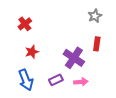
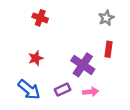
red cross: (25, 24) -> (40, 18), moved, turned -32
blue arrow: (26, 80) -> (29, 90), turned -30

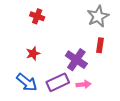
gray star: (106, 18) -> (98, 16), size x1.5
purple rectangle: (63, 90) -> (58, 82), size x1.5

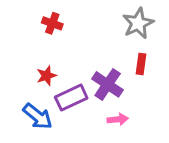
purple rectangle: (58, 82) -> (71, 98), moved

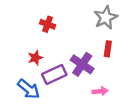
red cross: (52, 23) -> (48, 24), moved
pink arrow: (118, 119) -> (100, 91), moved

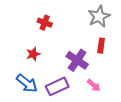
purple rectangle: (54, 74) -> (57, 86), moved
pink arrow: (100, 91) -> (94, 85), turned 48

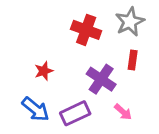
red cross: (45, 23) -> (86, 30), moved, size x1.5

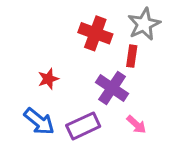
red rectangle: (133, 60) -> (132, 56), moved

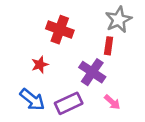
red cross: (95, 33) -> (60, 30), moved

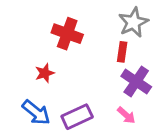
purple cross: (92, 72) -> (136, 81), moved

